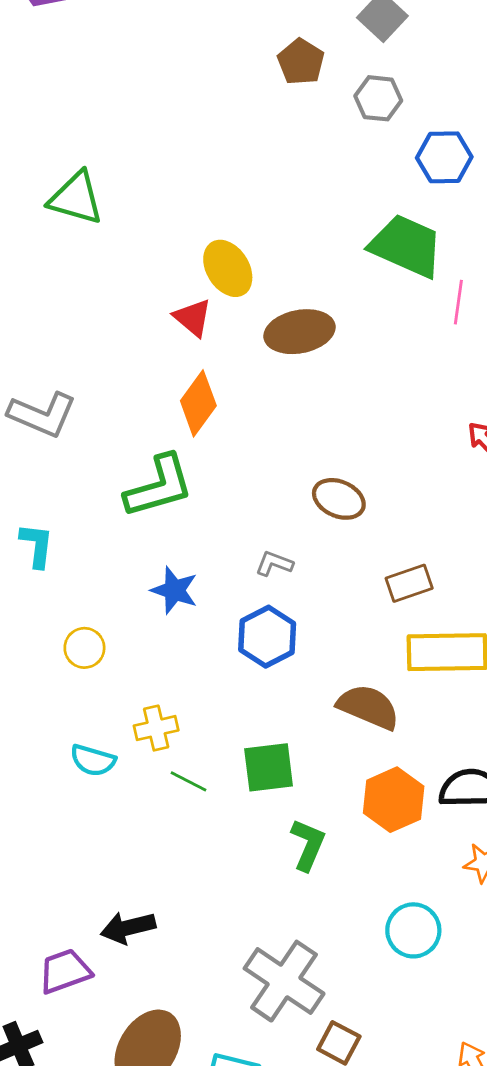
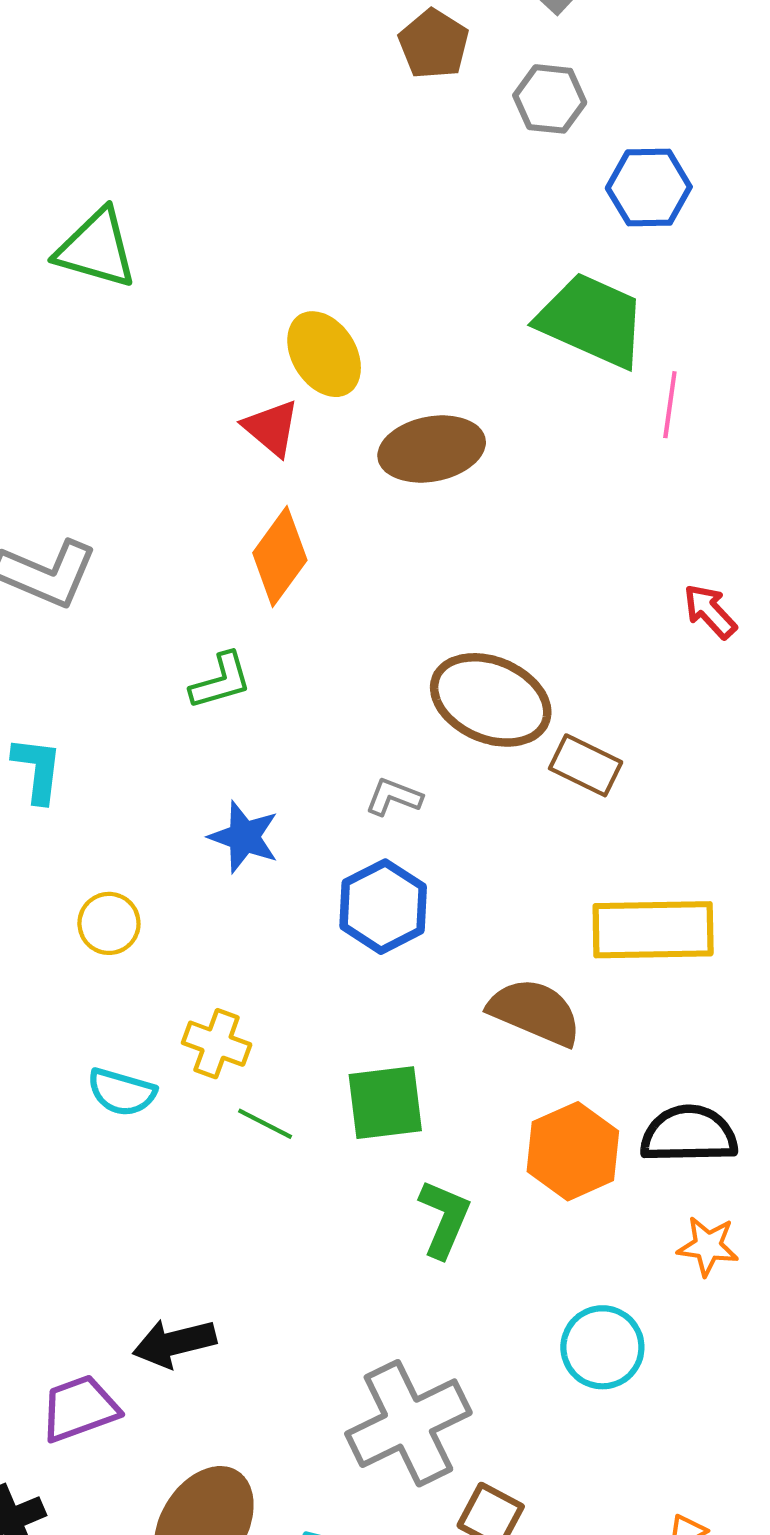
green L-shape: (159, 486) -> (221, 681), size x0.6
brown ellipse: (339, 499) -> (491, 700), size x1.5
brown rectangle: (409, 583) -> (586, 765), moved, turned 45
yellow cross: (156, 728) -> (217, 1044), turned 33
gray cross: (284, 981) -> (408, 1423), turned 30

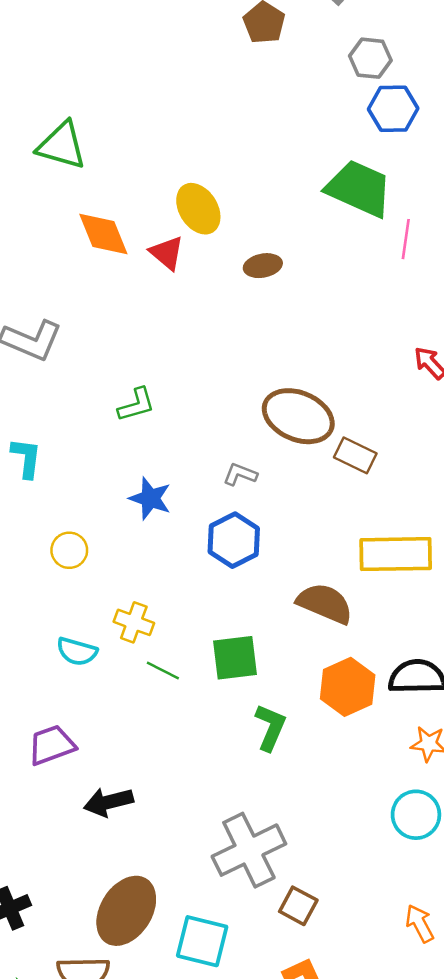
gray hexagon: (550, 99) -> (370, 58), moved
brown ellipse: (432, 449) -> (263, 266), size x0.6
orange diamond: (280, 557) -> (103, 234), moved, turned -58
cyan circle: (602, 1347) -> (416, 815), moved
purple trapezoid: (79, 1408) -> (52, 745), moved

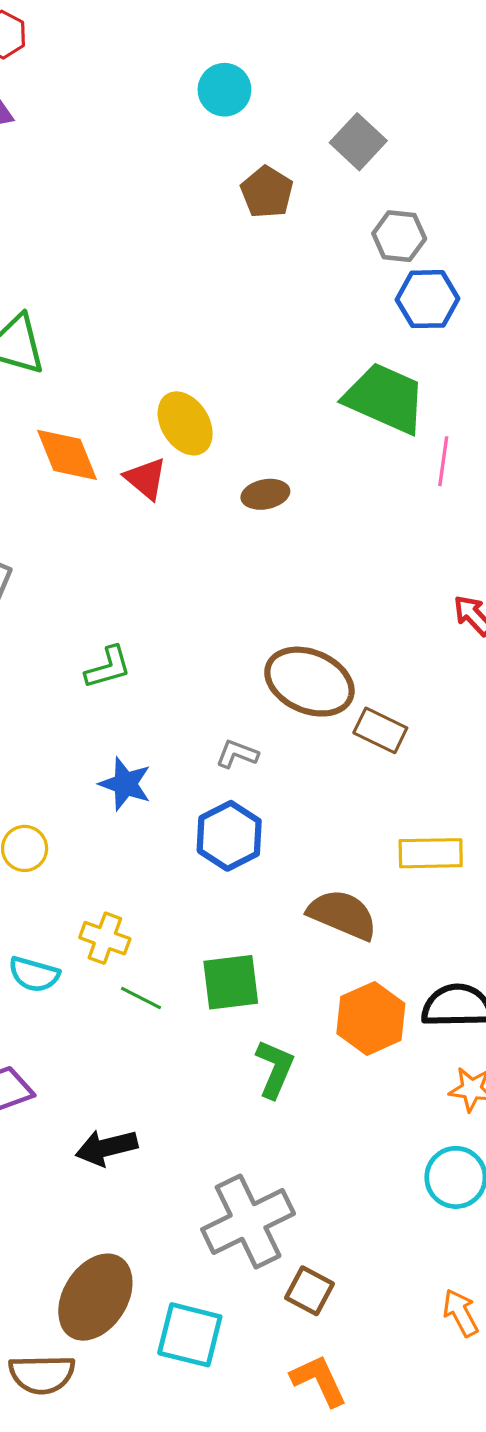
yellow rectangle: (396, 554) -> (431, 853), size x0.7
black arrow: (108, 802) -> (106, 1148), moved

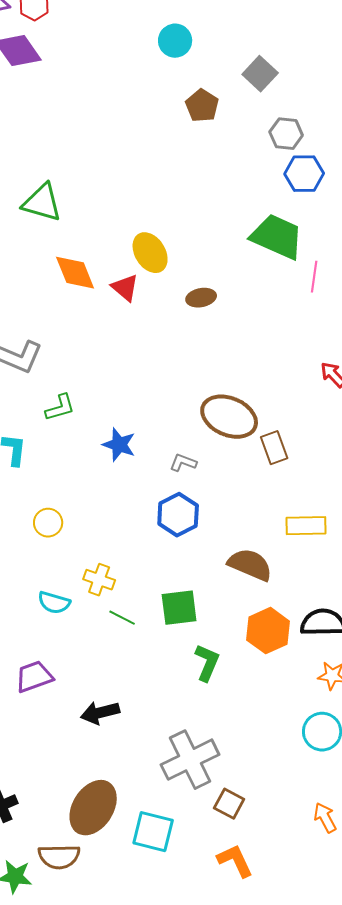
green L-shape: (108, 667) -> (60, 408), moved
brown rectangle: (380, 730) -> (274, 448), turned 44
blue star: (125, 784) -> (119, 445), moved

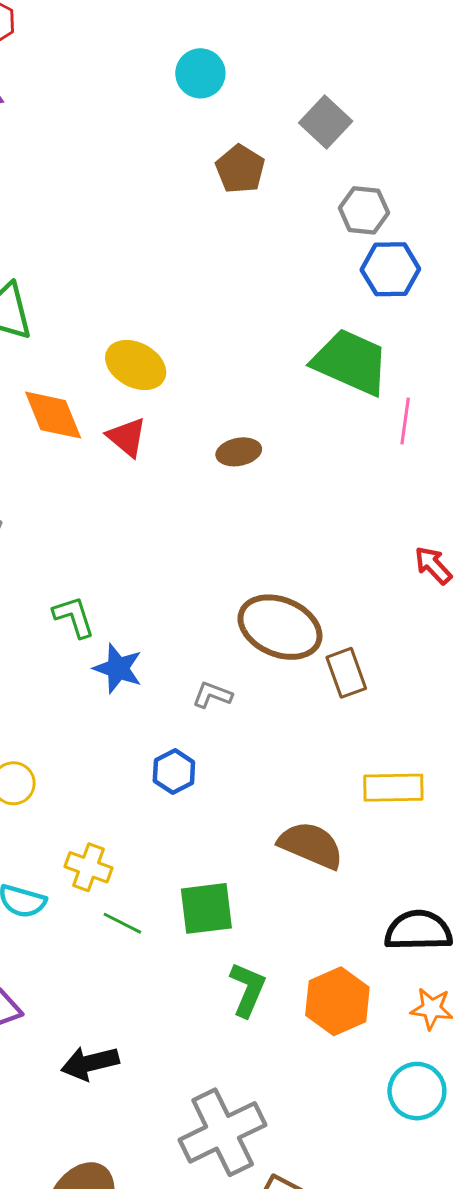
yellow ellipse: (150, 253) -> (136, 365), moved, turned -30
green L-shape: (60, 408) -> (74, 617), moved, turned -92
blue hexagon: (178, 515) -> (174, 771), moved, size x0.7
orange hexagon: (268, 631) -> (337, 1001), moved

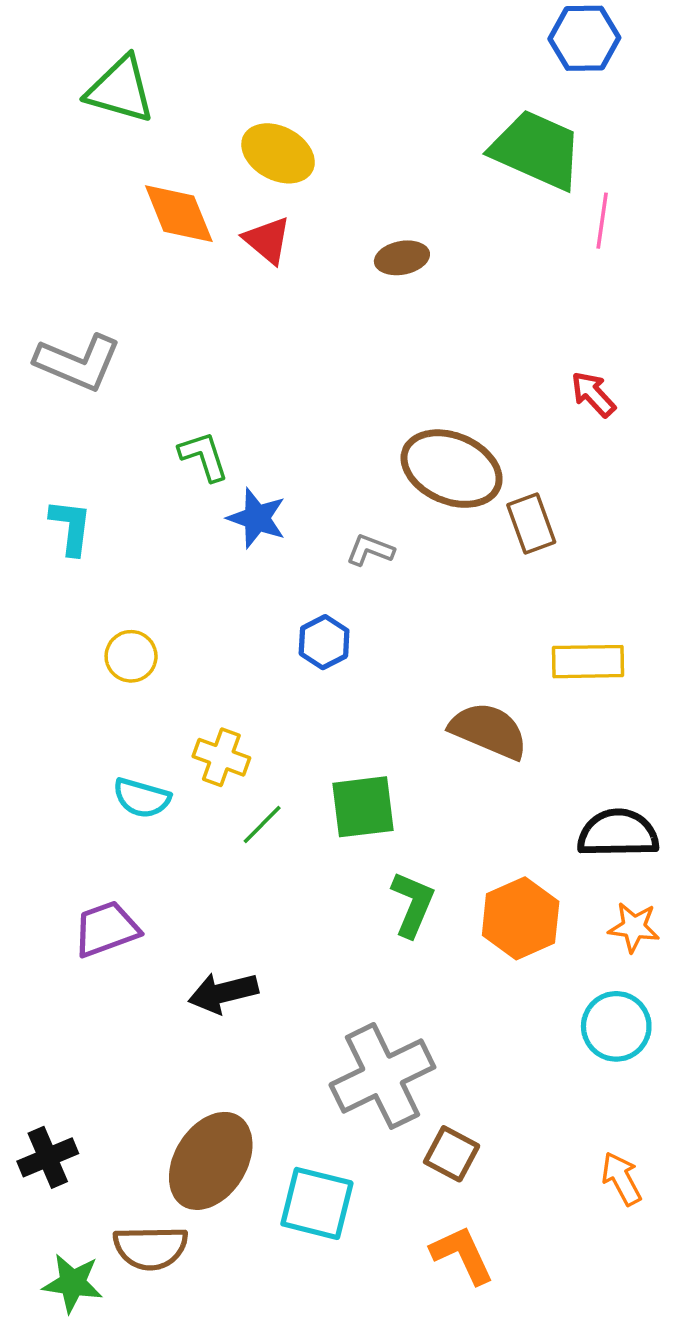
red arrow: (433, 565) -> (593, 394), moved
green line: (122, 923) -> (262, 825), turned -72

